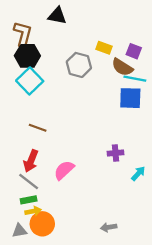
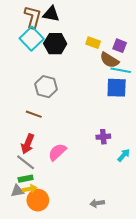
brown L-shape: (23, 34) -> (33, 17), moved
black hexagon: (27, 56) -> (55, 44), moved
gray hexagon: (79, 65) -> (46, 87), moved
cyan square: (30, 81) -> (32, 39), moved
gray triangle: (19, 231) -> (17, 191), moved

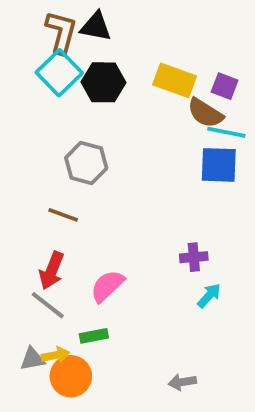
yellow rectangle: (93, 43) -> (175, 80), size x1.5
cyan arrow: (124, 155) -> (209, 296), moved
green rectangle: (26, 179) -> (94, 336), moved

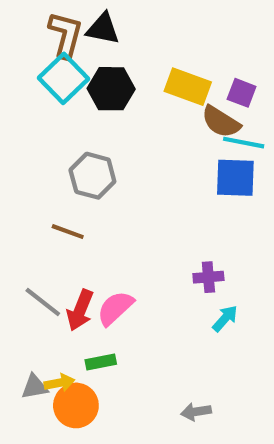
red arrow: (52, 271) -> (80, 310), moved
gray line: (48, 305) -> (43, 302), moved

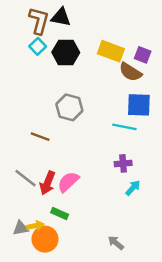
cyan square: (64, 78) -> (38, 46), size x0.6
cyan line: (244, 143) -> (124, 127), moved
gray hexagon: (92, 176) -> (69, 107), moved
green rectangle: (101, 362) -> (60, 213), turned 35
gray arrow: (196, 412) -> (116, 243), turned 49

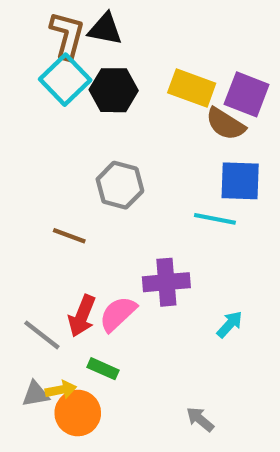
cyan square: (38, 46) -> (65, 80), size x1.6
purple square: (143, 55) -> (247, 94), size x1.5
purple cross: (123, 163) -> (166, 282), moved, size x1.5
gray line: (25, 178) -> (42, 335), moved

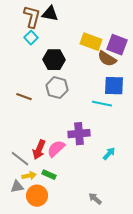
cyan square: (65, 80) -> (31, 38), size x0.6
black hexagon: (114, 90) -> (54, 60), moved
brown line: (69, 236) -> (24, 97), moved
yellow arrow: (61, 390) -> (29, 176), moved

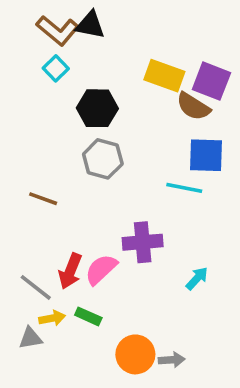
brown L-shape: (32, 17) -> (58, 30), turned 115
brown line: (24, 97) -> (43, 199), moved
orange circle: (37, 196) -> (135, 354), moved
gray arrow: (95, 199) -> (172, 360), turned 136

